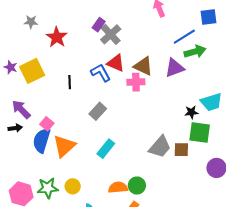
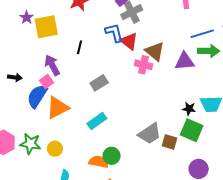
blue L-shape: (101, 73) -> (114, 33), moved
purple arrow: (21, 109) -> (52, 65), moved
green circle: (137, 186) -> (112, 156), moved

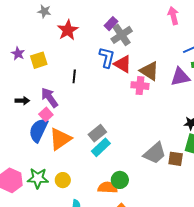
yellow square: (46, 27) -> (39, 60), size x0.7
blue L-shape: (114, 33) -> (107, 57), turned 35
black arrow: (15, 77) -> (22, 101), moved
gray rectangle: (99, 83) -> (97, 133), moved

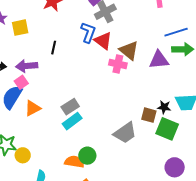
purple arrow: (50, 98) -> (27, 66), turned -65
orange triangle: (60, 139) -> (33, 108), size x0.7
brown square: (176, 159) -> (149, 115), moved
yellow circle: (63, 180) -> (23, 155), moved

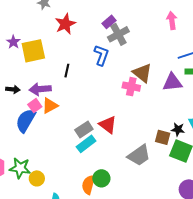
yellow square: (20, 28) -> (33, 51), size x1.4
red triangle: (103, 41) -> (108, 125), moved
orange triangle: (33, 108) -> (50, 106), moved
orange semicircle: (74, 162) -> (88, 185), turned -84

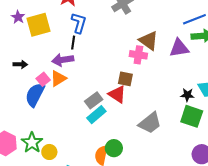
blue L-shape: (101, 55) -> (79, 23), moved
purple arrow: (40, 89) -> (63, 60), moved
brown square: (163, 137) -> (125, 79), moved
green star: (20, 168) -> (32, 143), turned 30

